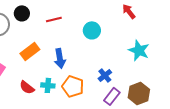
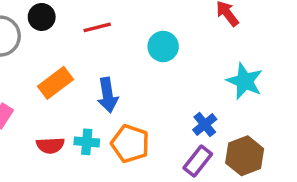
blue cross: (105, 75) -> (205, 125), moved
red semicircle: (27, 87) -> (50, 145), turned -42

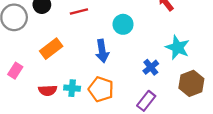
blue arrow: (108, 95) -> (102, 51), moved
blue cross: (205, 125) -> (151, 67), moved
brown hexagon: (245, 156) -> (191, 83), moved

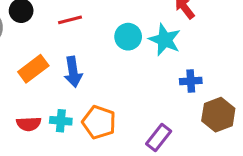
cyan star: (178, 47) -> (165, 40), moved
blue arrow: (102, 51) -> (73, 72), moved
blue cross: (151, 67) -> (191, 81), moved, turned 35

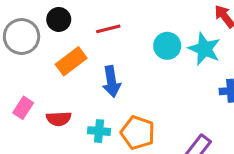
orange rectangle: (33, 69) -> (71, 61), moved
red semicircle: (29, 124) -> (59, 119), moved

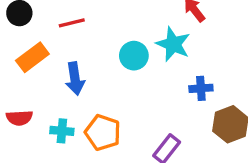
cyan circle: (167, 46) -> (134, 56), moved

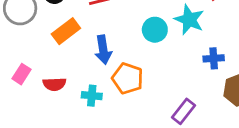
orange pentagon: (103, 133) -> (128, 78), moved

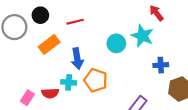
pink rectangle: (21, 74) -> (27, 98), moved
red semicircle: (54, 84) -> (50, 93), moved
cyan cross: (92, 96) -> (69, 82), moved

